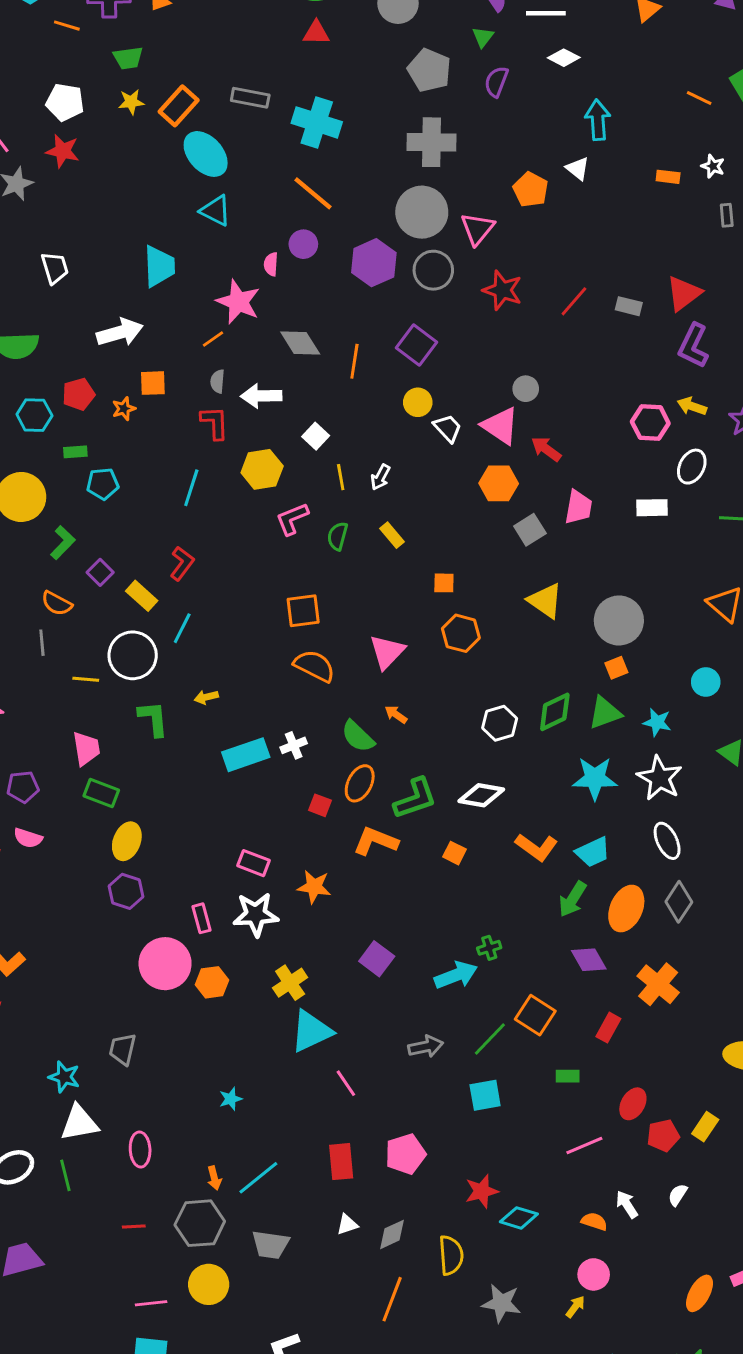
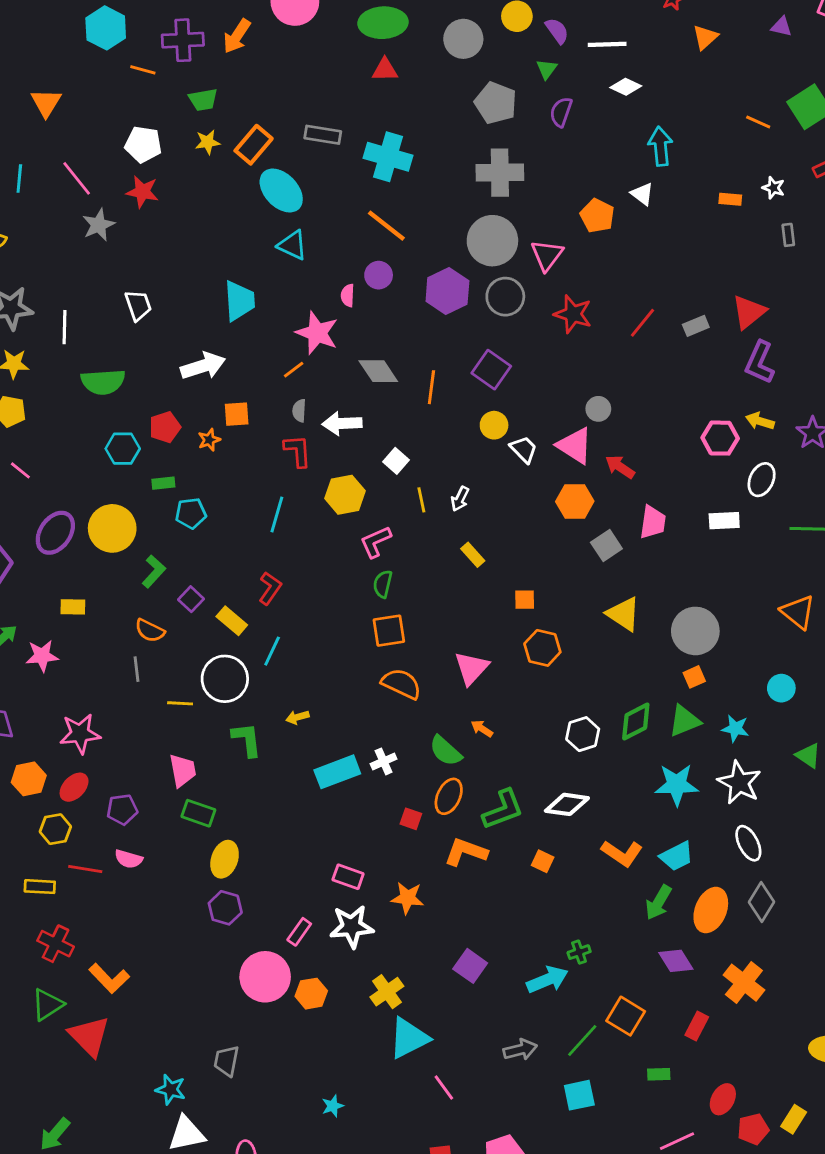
gray rectangle: (629, 306) -> (696, 326), turned -35
green semicircle: (338, 536) -> (383, 584), moved
pink rectangle: (202, 918) -> (299, 932), turned 52

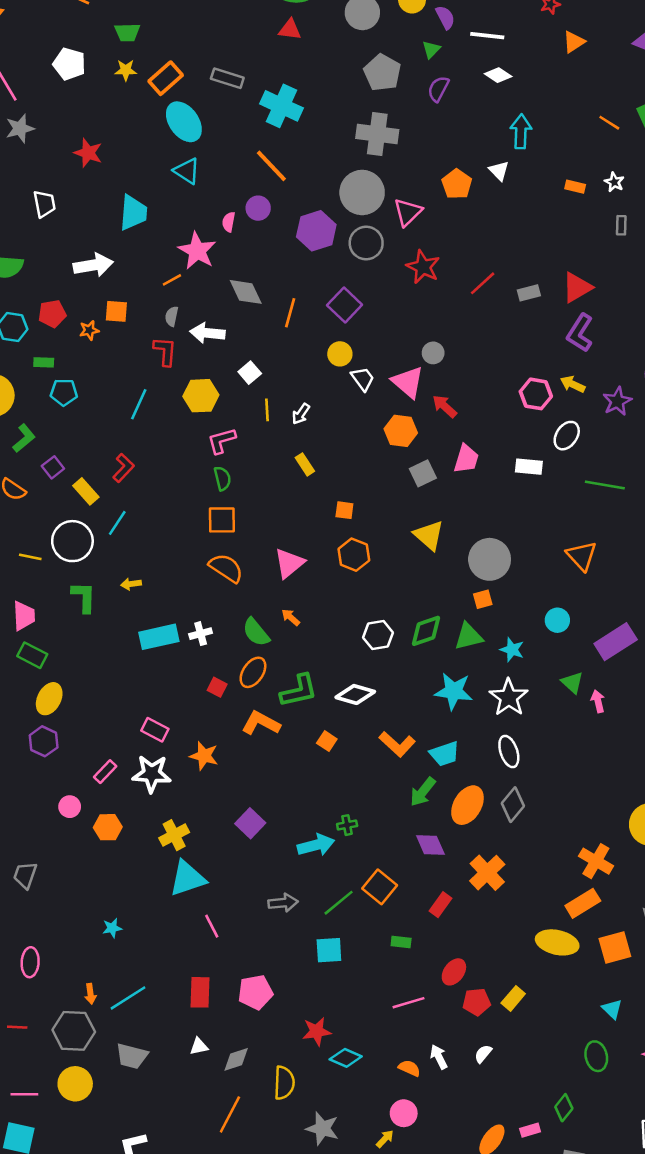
red star: (142, 192) -> (88, 153), moved
green semicircle: (383, 584) -> (222, 478), turned 145
pink circle: (265, 977) -> (70, 807), size x0.5

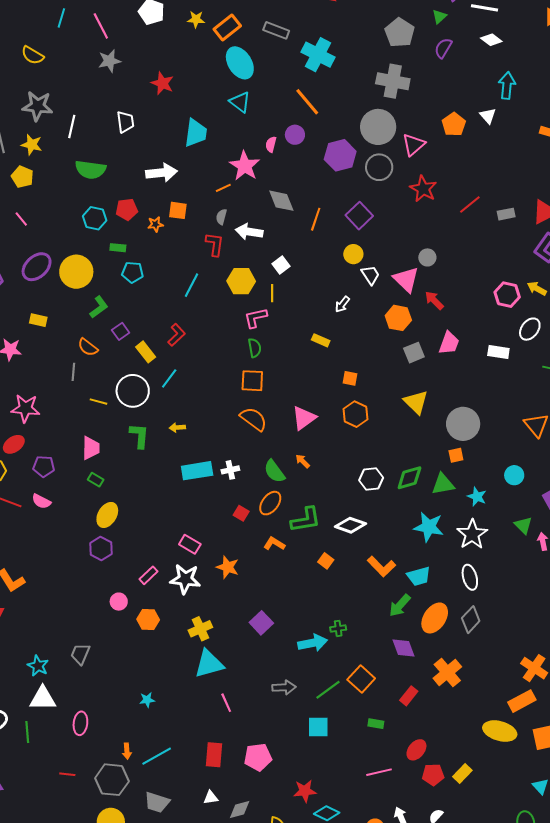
yellow line: (267, 410) -> (272, 293), moved
white arrow: (301, 414) -> (342, 304), moved
yellow rectangle: (305, 464) -> (321, 340), turned -36
green rectangle: (32, 655) -> (96, 480), size x0.7
orange L-shape: (261, 723) -> (274, 544), size x0.7

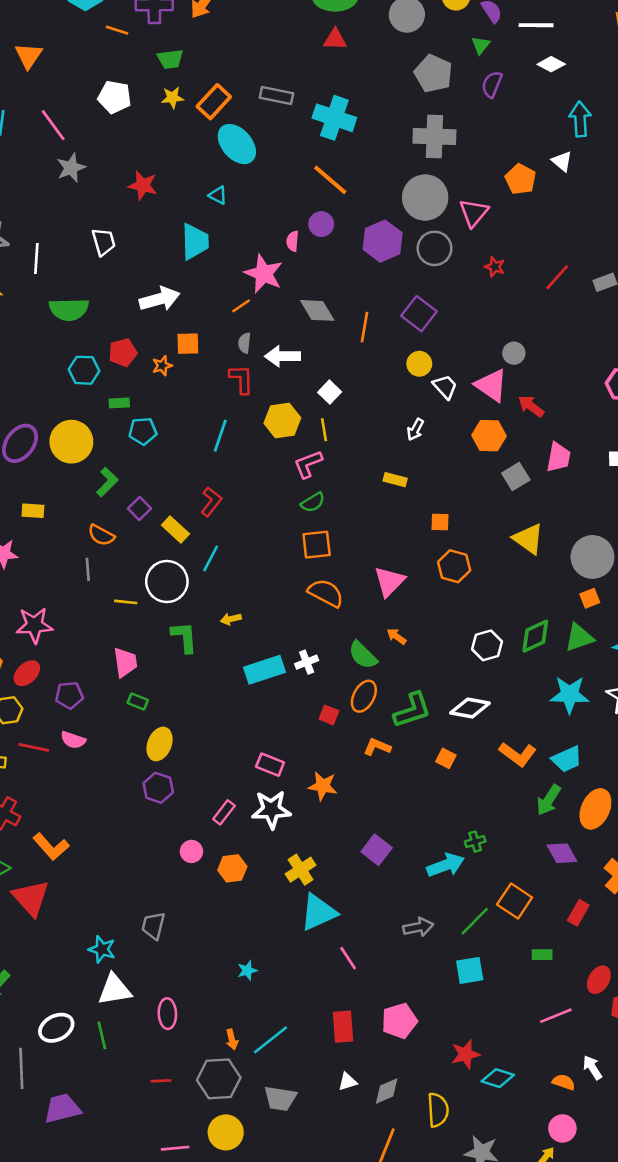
cyan triangle: (240, 102) -> (218, 195), moved, size x0.7
red star: (423, 189) -> (495, 267), size x0.6
green semicircle: (255, 348) -> (313, 502), turned 78

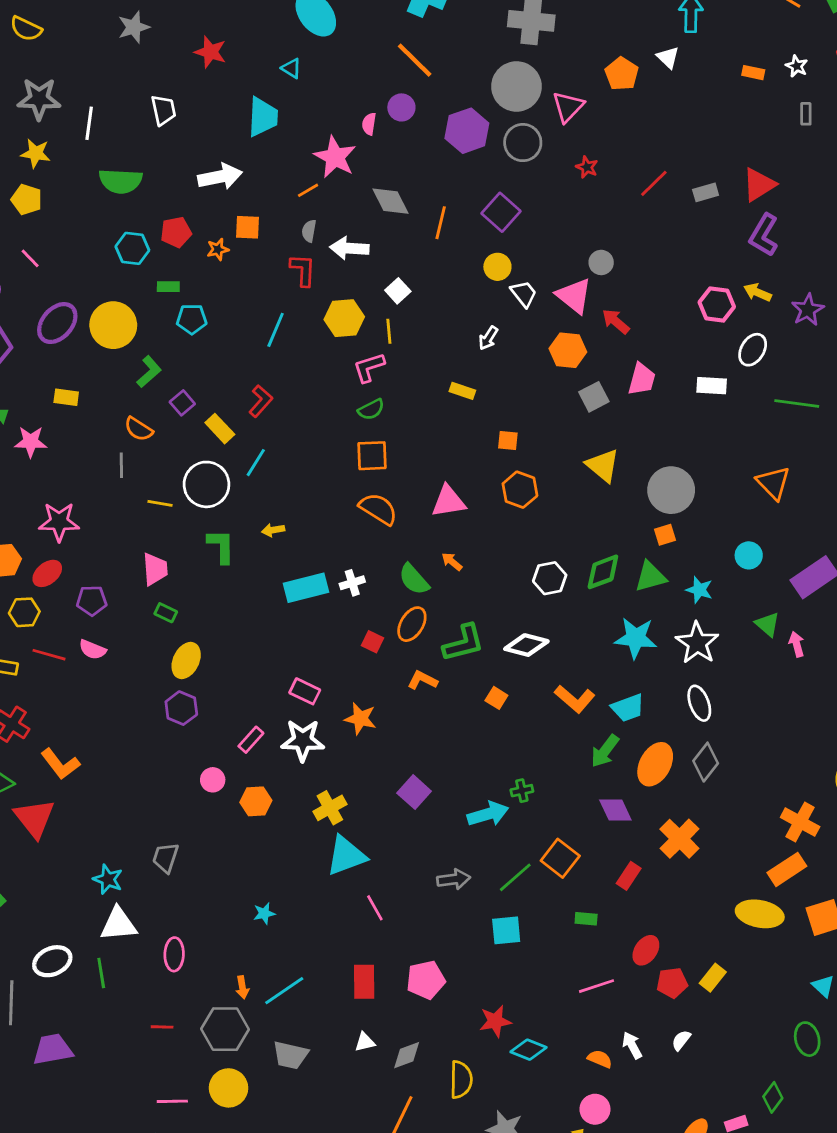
pink triangle: (389, 582) -> (448, 501), turned 32

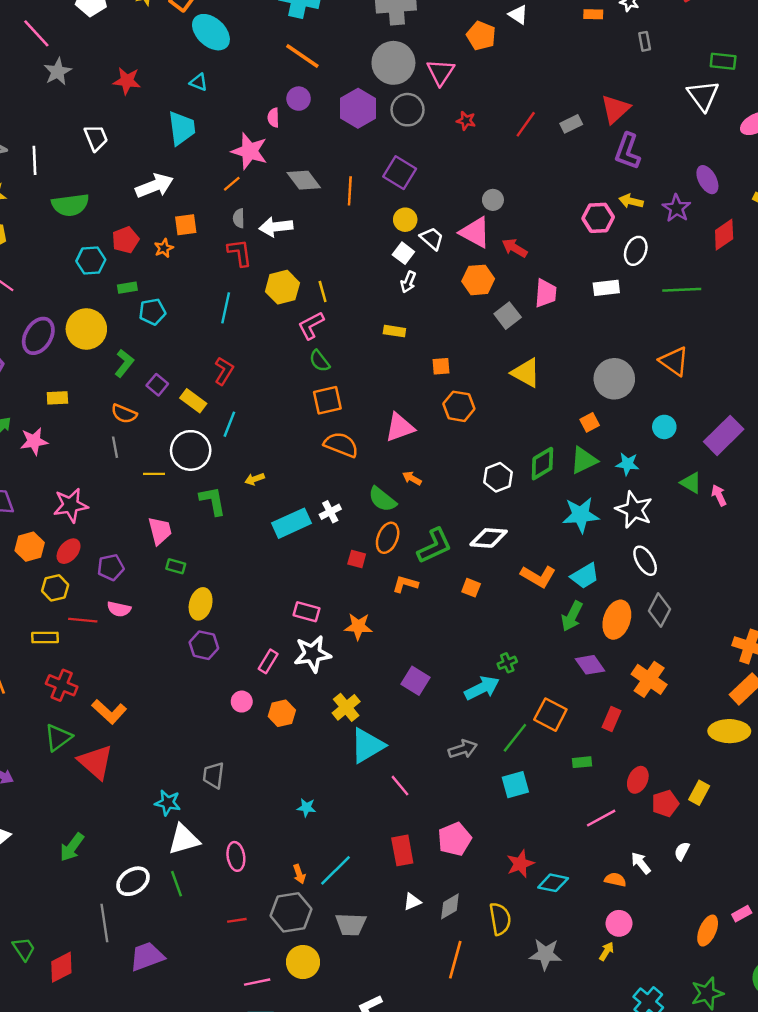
white square: (398, 291) -> (403, 253), moved
green semicircle: (371, 409) -> (320, 361), turned 90
gray circle: (671, 490) -> (614, 379), moved
cyan star: (264, 913) -> (306, 808), turned 30

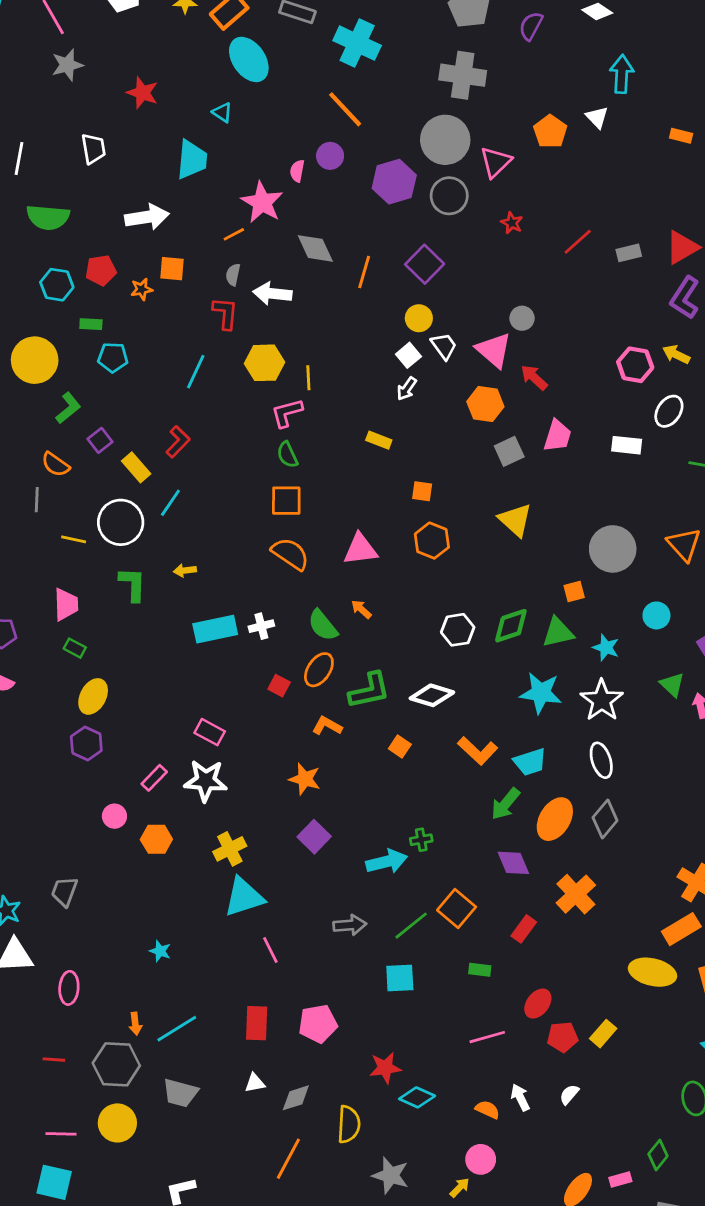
orange star: (358, 626) -> (305, 779), moved

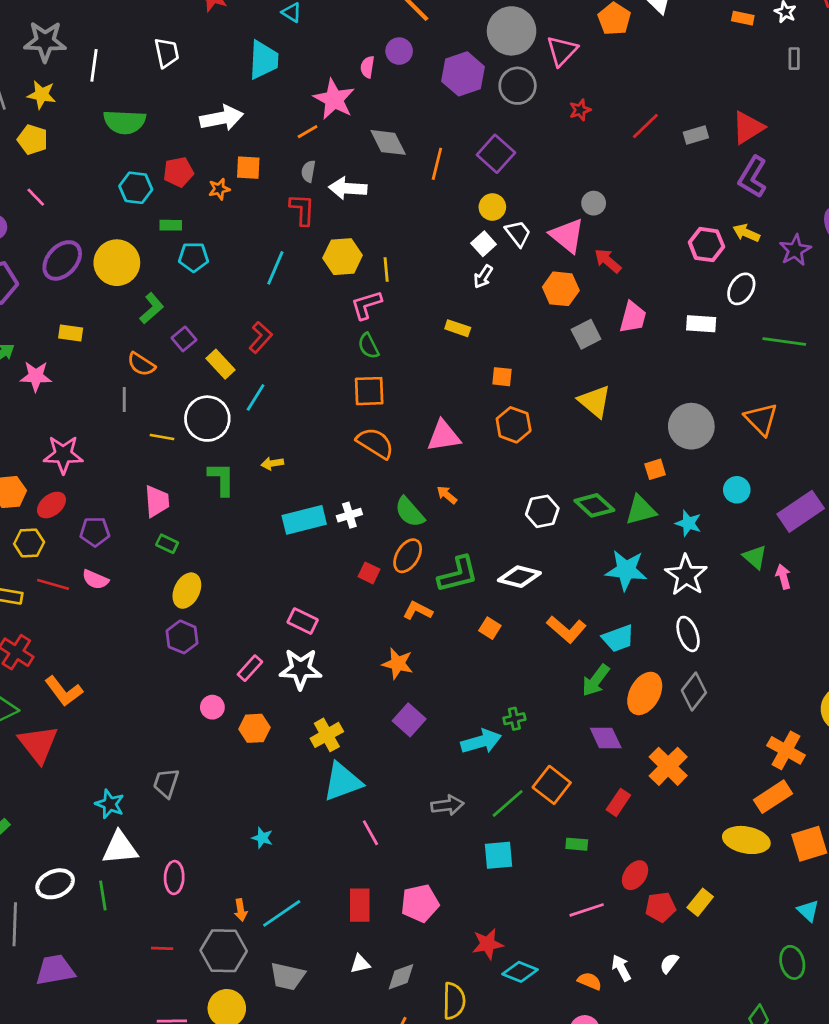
red star: (512, 223) -> (580, 110), turned 30
green diamond: (511, 626) -> (594, 505), turned 63

